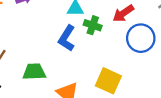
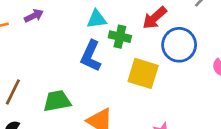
yellow square: (108, 81) -> (143, 73), moved

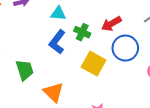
cyan triangle: (97, 19) -> (58, 13), moved
green trapezoid: (57, 101) -> (25, 70), turned 70

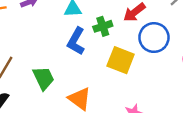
green cross: (82, 32) -> (103, 26), turned -35

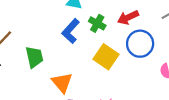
green cross: (103, 26) -> (97, 23), turned 35

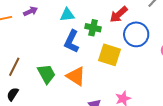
orange triangle: (62, 83) -> (76, 76), moved

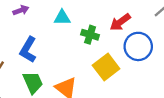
blue L-shape: (72, 41) -> (28, 50), moved
yellow square: (110, 55) -> (106, 67), turned 30

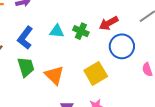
cyan triangle: (62, 18) -> (57, 31), moved
yellow square: (106, 67) -> (96, 73), moved

